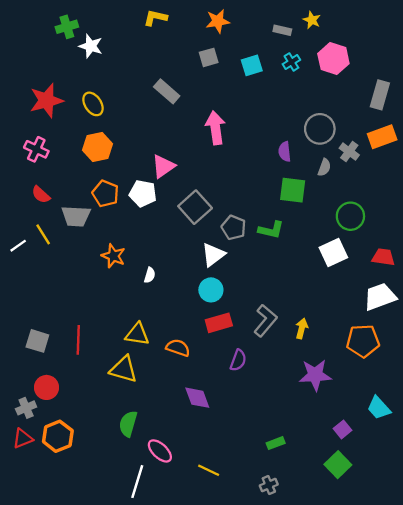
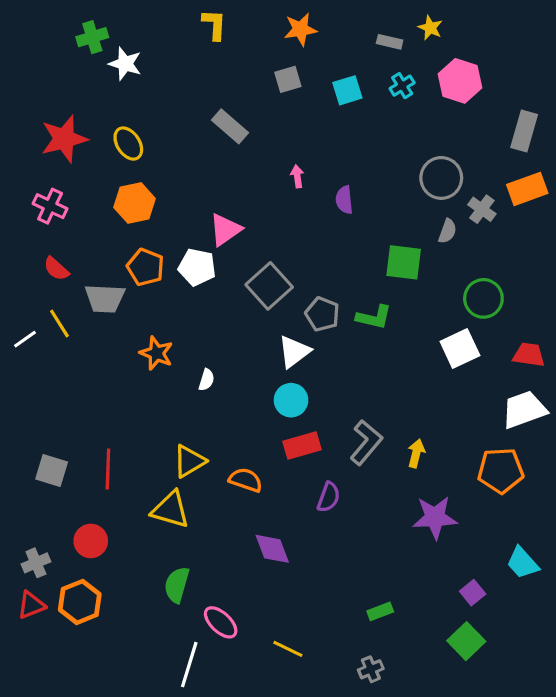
yellow L-shape: (155, 18) -> (214, 25), turned 80
pink arrow: (215, 128) -> (297, 176), size x0.5
purple semicircle: (285, 152) -> (344, 200), moved
yellow triangle: (137, 334) -> (189, 461), turned -40
red circle: (46, 387) -> (91, 541), moved

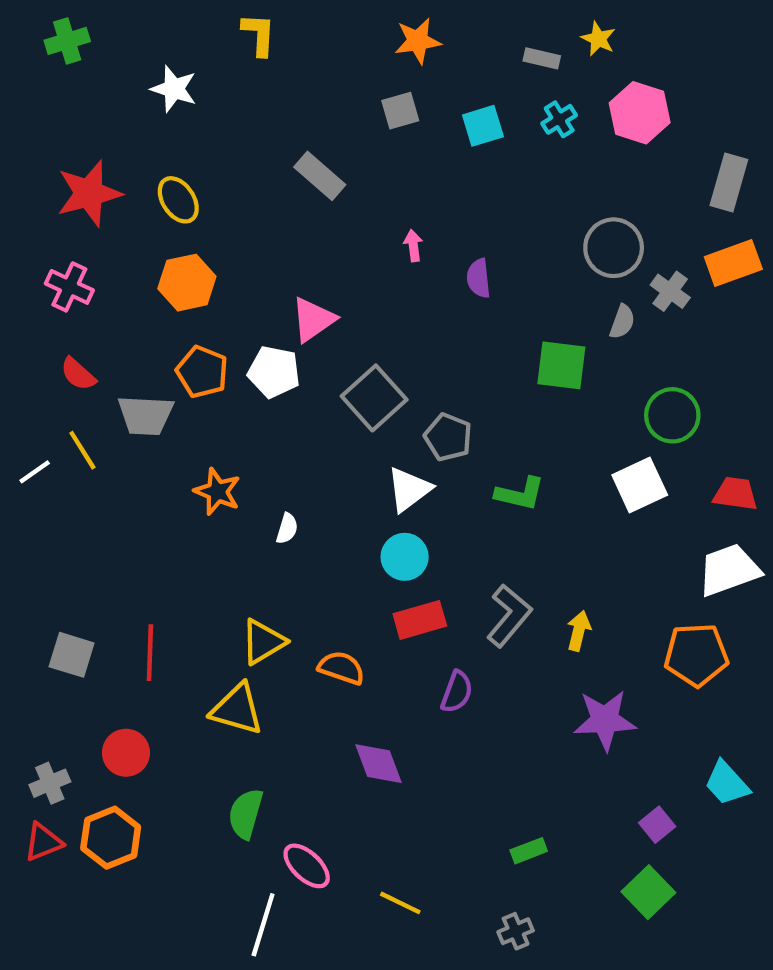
yellow L-shape: (214, 25) -> (259, 34), moved
green cross: (92, 37) -> (67, 41), moved
green L-shape: (374, 317) -> (520, 494), moved

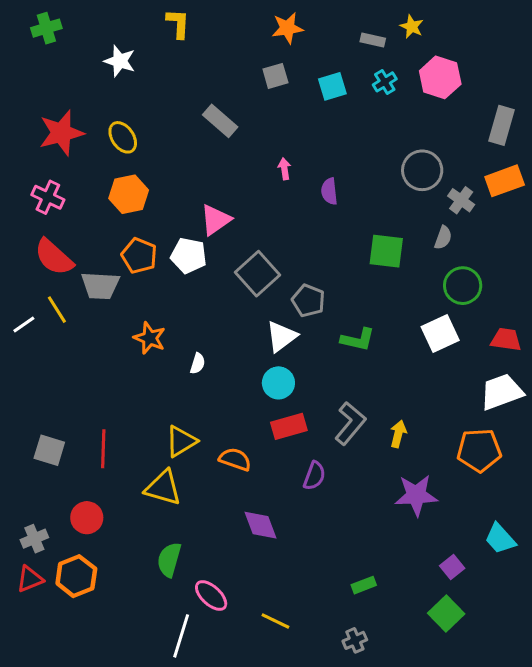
gray semicircle: (622, 322) -> (443, 238), moved
red semicircle: (78, 374) -> (54, 257), size x1.6

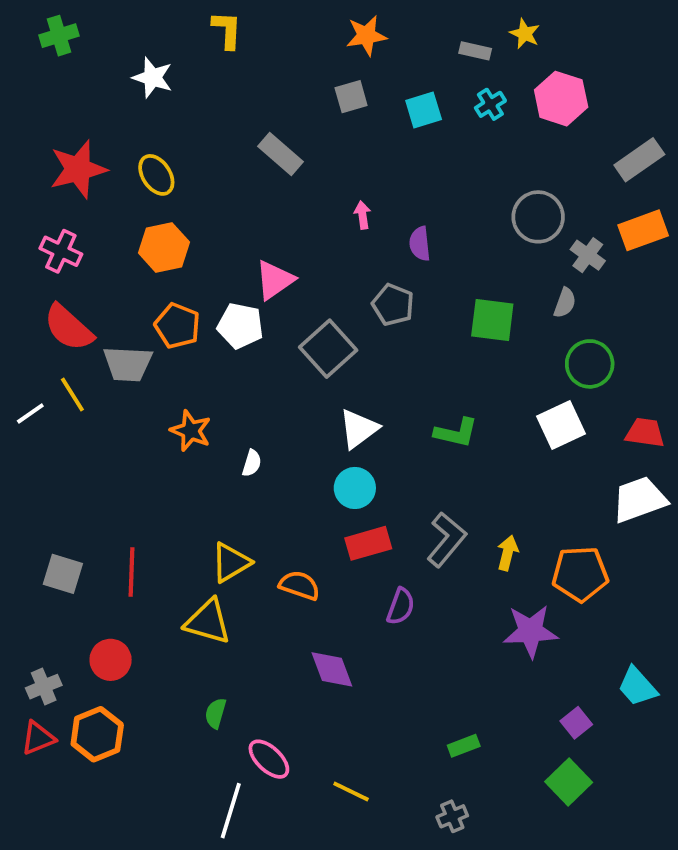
gray rectangle: (502, 125) -> (639, 160), turned 39
gray pentagon: (308, 301) -> (393, 305), moved
orange pentagon: (479, 450) -> (580, 574), moved
green semicircle: (169, 560) -> (216, 713), size x0.7

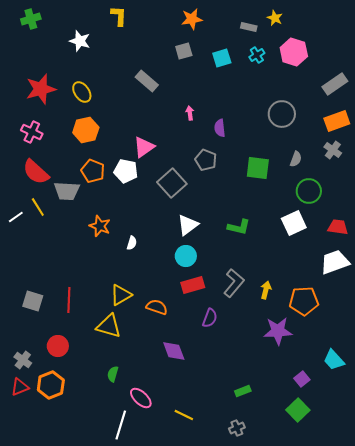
gray cross: (588, 255) -> (333, 150), moved
gray cross: (44, 687) -> (23, 360), turned -30

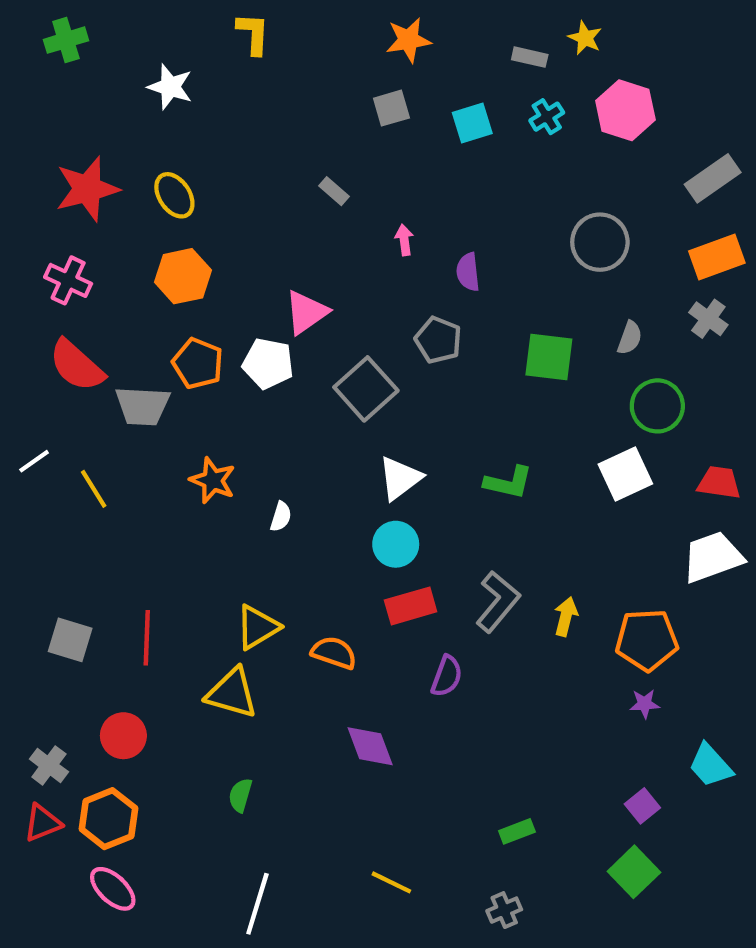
gray rectangle: (147, 81) -> (334, 191), moved, size x0.6
yellow line: (38, 207) -> (94, 489), moved
purple star: (278, 331) -> (645, 704), moved, size x0.5
pink ellipse: (141, 398) -> (113, 889), moved

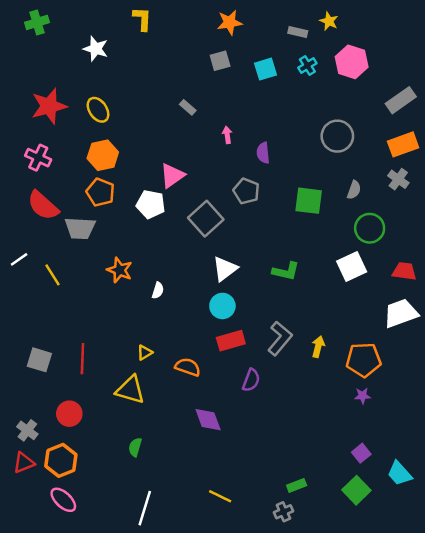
orange pentagon: (198, 363) -> (100, 192), moved
yellow triangle: (257, 627) -> (145, 353), size x0.6
cyan trapezoid: (711, 765) -> (400, 473), moved
green rectangle: (517, 831) -> (297, 485), moved

